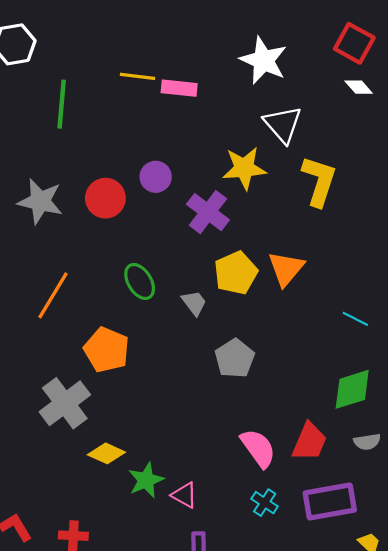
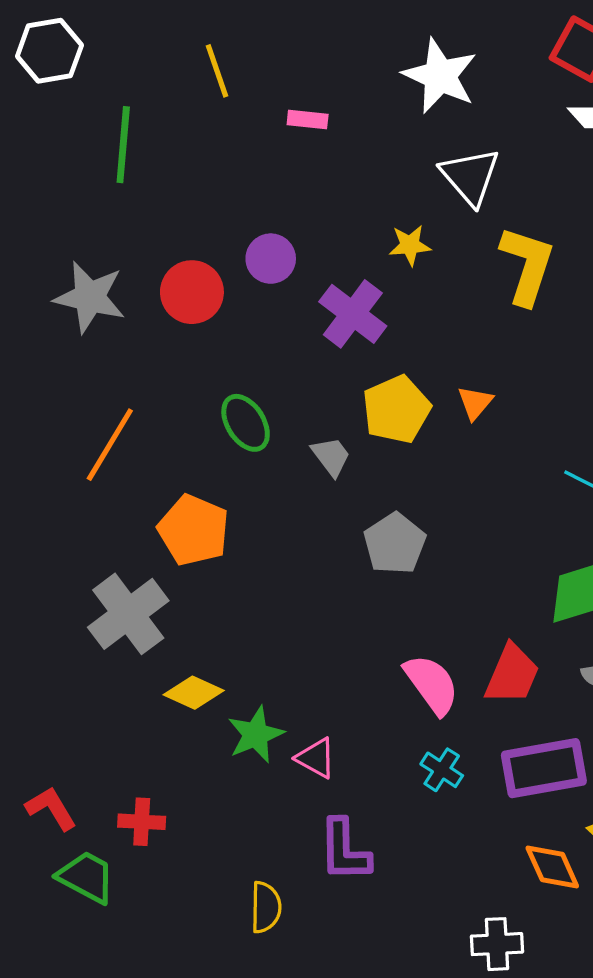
yellow line: (137, 76) -> (217, 71), moved, turned 64
pink rectangle: (179, 88) -> (308, 119), size x0.7
yellow star: (244, 168) -> (410, 245), size x0.6
orange triangle: (286, 269) -> (475, 403), size x0.6

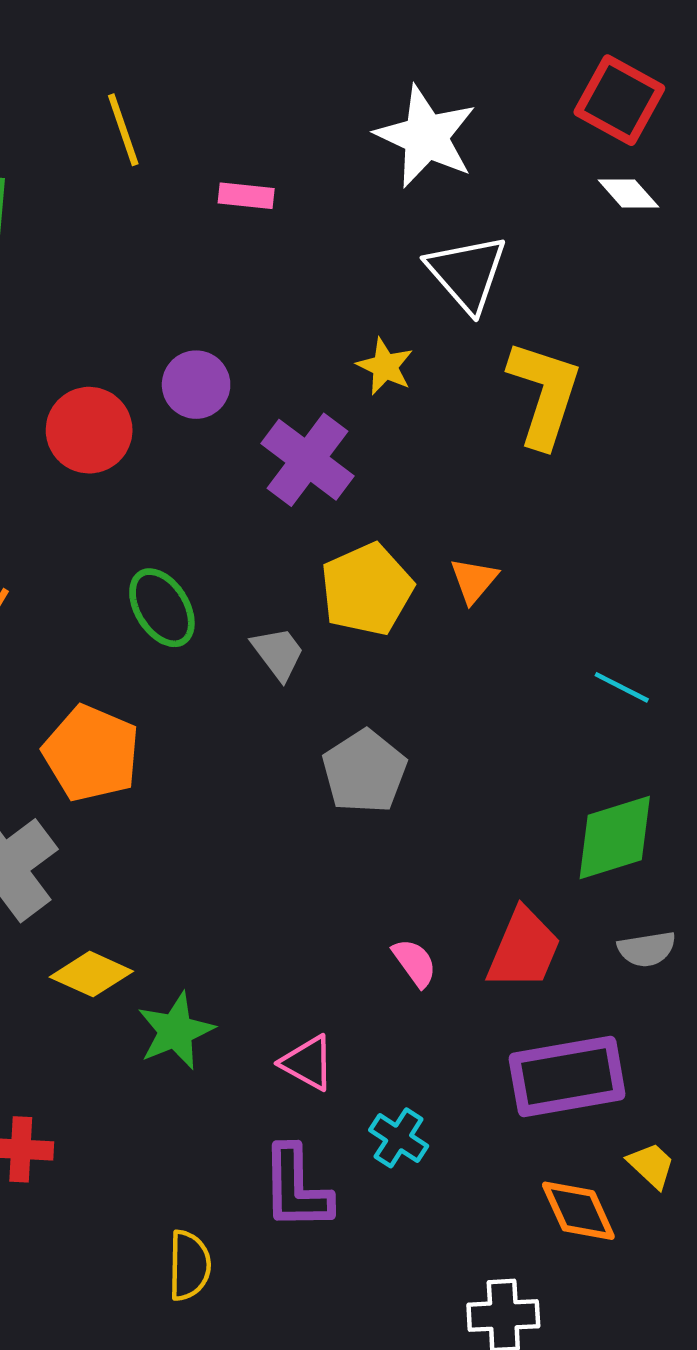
yellow star: (410, 245) -> (385, 366), turned 30
pink semicircle: (432, 684) -> (415, 963), size x0.6
pink triangle: (316, 758) -> (308, 1063), moved
cyan cross: (442, 770) -> (399, 1138), moved

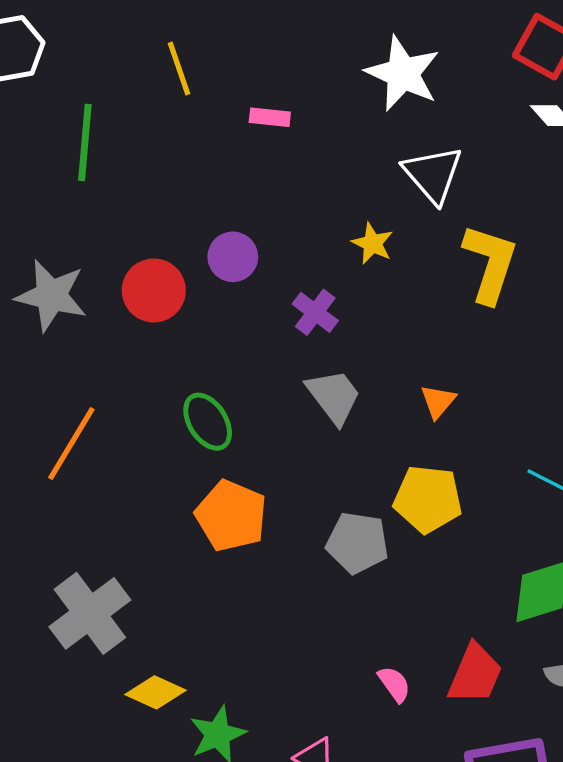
purple cross: (308, 460) -> (315, 312), size x0.7
yellow pentagon: (367, 589) -> (428, 499), moved, turned 30
gray trapezoid: (278, 653) -> (334, 396), moved, size x1.4
orange pentagon: (91, 753) -> (231, 516), moved
gray pentagon: (364, 772) -> (357, 543), turned -30

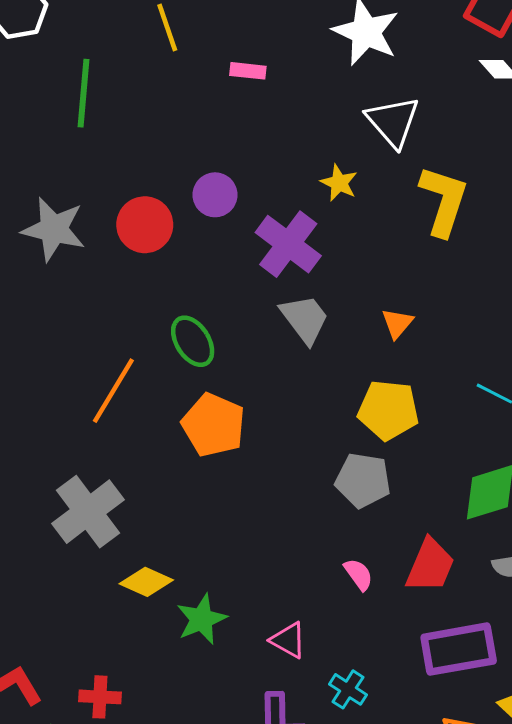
purple cross: (315, 312) -> (288, 244), size x1.6
orange line: (71, 444) -> (113, 391), moved
gray pentagon: (357, 543) -> (363, 480), moved

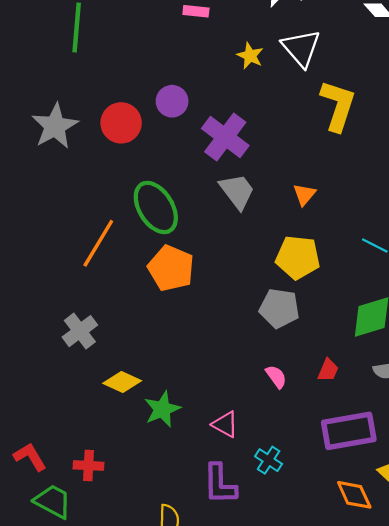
yellow star: (339, 183) -> (250, 56), moved
gray star: (54, 229) -> (55, 126), turned 30
green ellipse: (193, 341) -> (156, 207), size x1.4
gray cross: (88, 512) -> (80, 331), size x0.7
red trapezoid: (430, 565) -> (328, 370), size x0.6

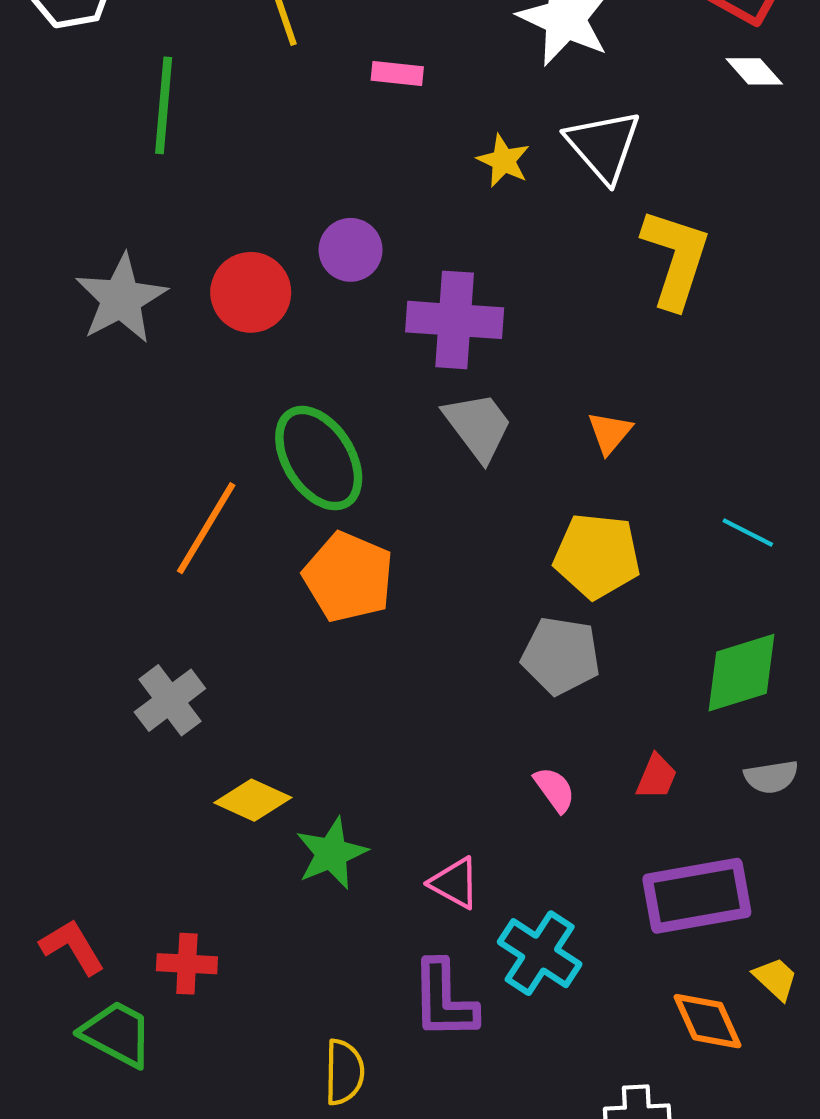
purple cross: (225, 137) -> (455, 320), turned -33
cyan cross: (269, 460) -> (540, 953), size x1.5

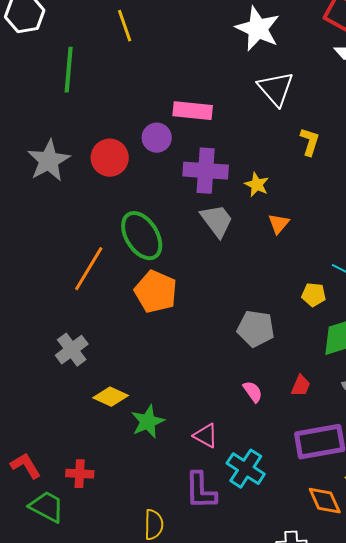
pink rectangle: (397, 74) -> (193, 111), moved, size x1.6
yellow star: (504, 161) -> (257, 185), moved
yellow L-shape: (676, 258) -> (310, 142), size x0.6
yellow pentagon: (597, 556) -> (314, 295), moved, size x0.6

